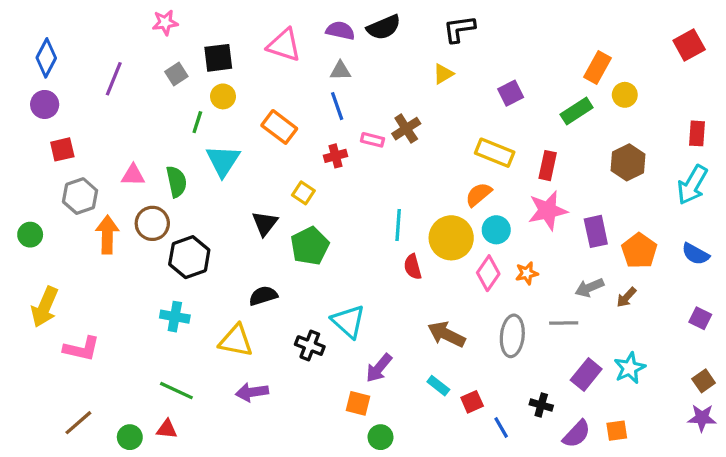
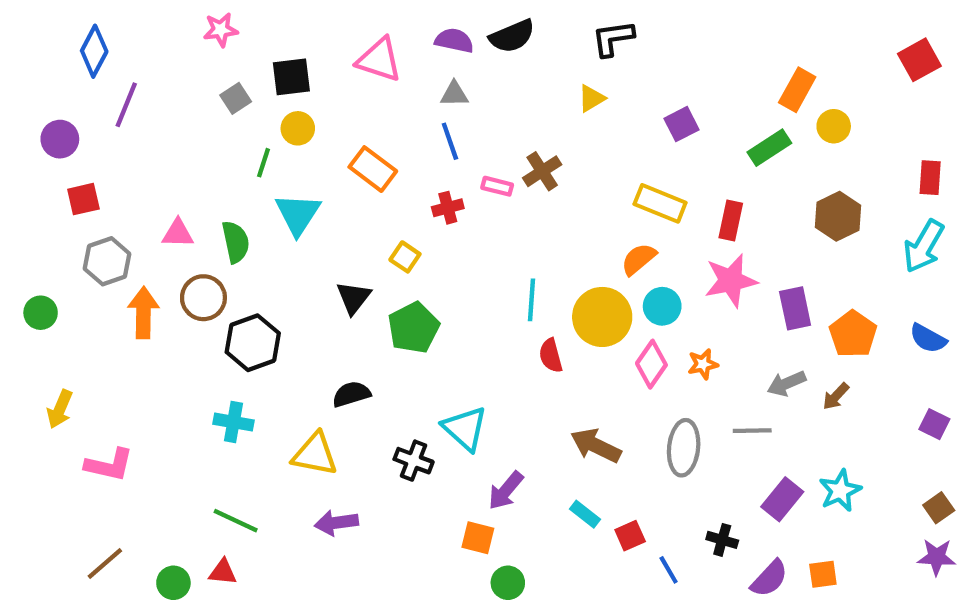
blue diamond: (46, 58) -> (94, 51), moved
purple line: (114, 79) -> (126, 105), moved
yellow arrow: (45, 307) -> (60, 409), size x0.7

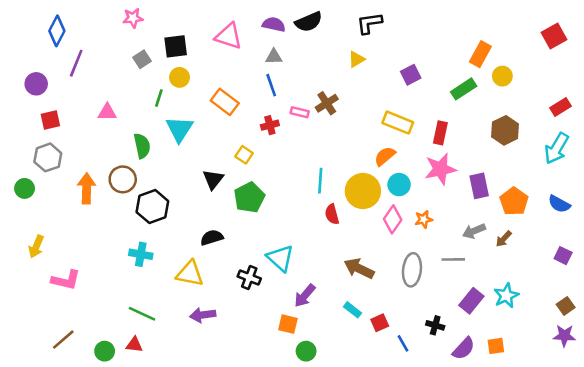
red rectangle: (930, 178) -> (560, 107), turned 54
pink triangle: (178, 233) -> (107, 112), moved
gray hexagon: (107, 261) -> (48, 157), moved

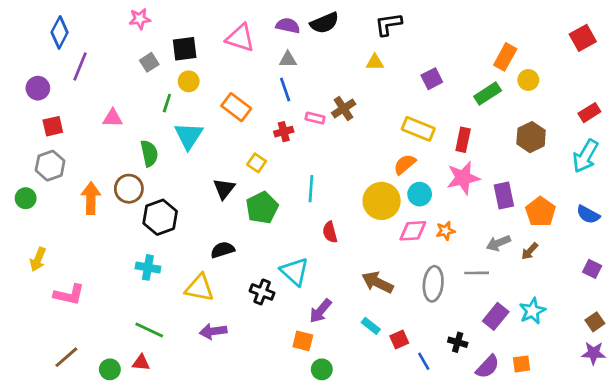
yellow triangle: (356, 59) -> (375, 62), turned 30
cyan line: (320, 181) -> (311, 189), moved
red semicircle: (332, 214) -> (330, 232), moved
pink diamond: (393, 219) -> (413, 231), turned 52

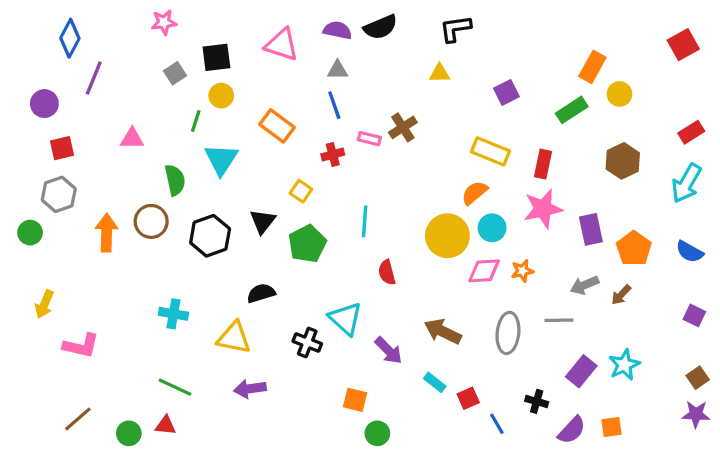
black hexagon: (160, 217) -> (210, 236), moved
purple arrow: (320, 311) -> (389, 350), moved, turned -85

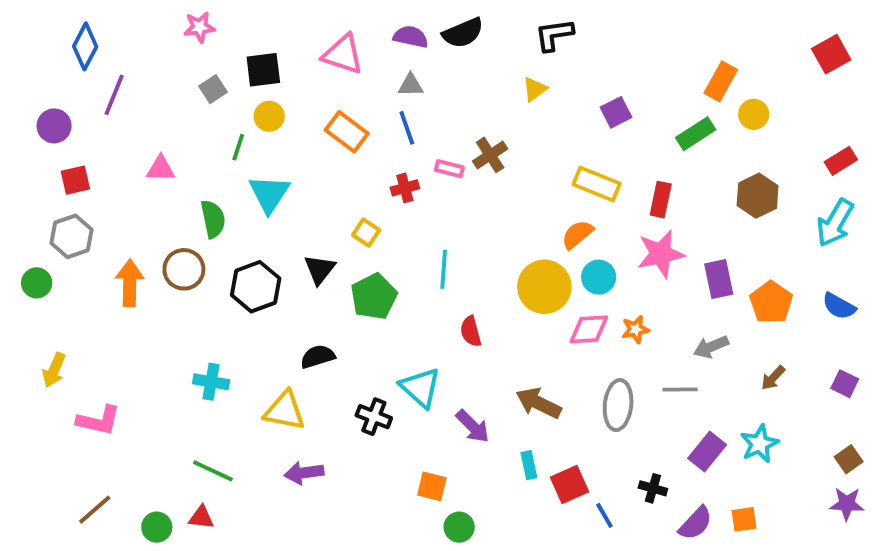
yellow triangle: (439, 73) -> (535, 89), turned -35
orange rectangle: (277, 126) -> (347, 132), moved
brown arrow: (621, 295) -> (773, 378), moved
cyan rectangle: (435, 382) -> (529, 465), turned 40
red square: (468, 398) -> (570, 484), size x1.4

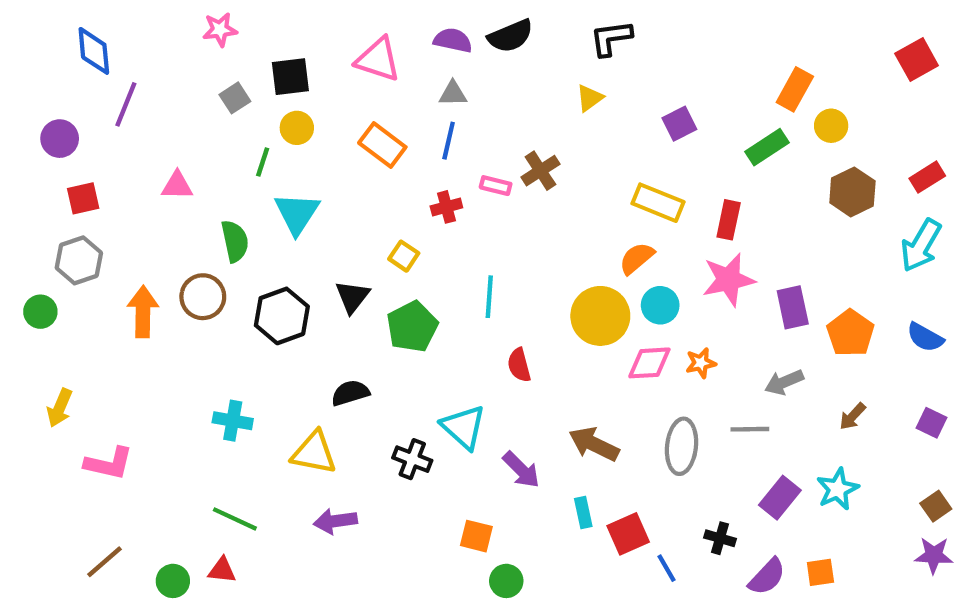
blue diamond: (85, 46) -> (94, 51), turned -33
blue line: (407, 128) -> (449, 141), turned 32
brown hexagon: (758, 196) -> (852, 192), moved

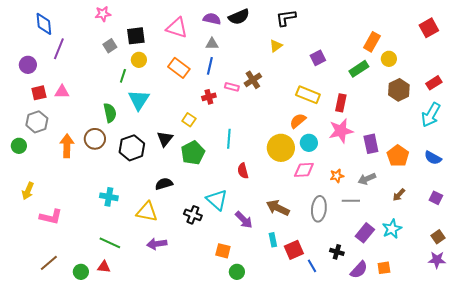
pink triangle: (177, 186) -> (62, 92), moved
orange star: (701, 363) -> (337, 176), moved

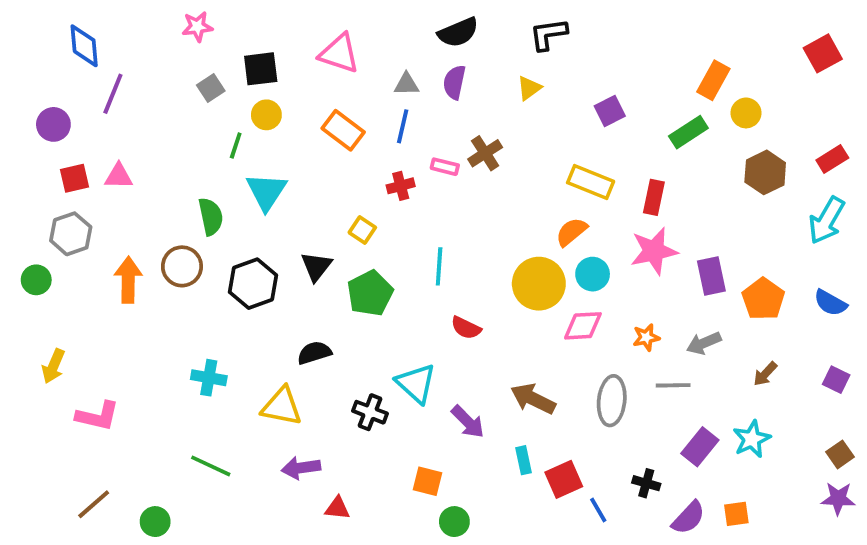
purple semicircle: (212, 19) -> (454, 82), moved, turned -90
red semicircle: (243, 171) -> (466, 328), turned -49
red triangle: (104, 267) -> (337, 508), moved

